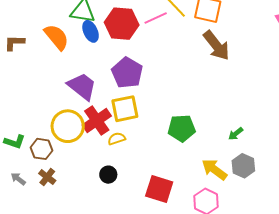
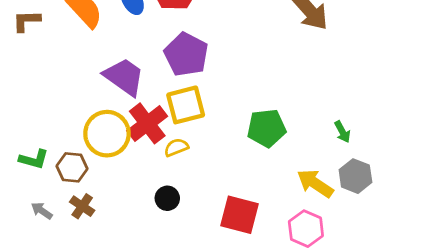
green arrow: (236, 134) -> (342, 132), turned -77

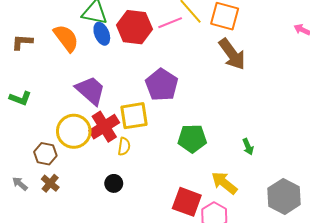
purple pentagon: (186, 54) -> (162, 85), moved
yellow semicircle: (176, 147) -> (124, 146), turned 114
green L-shape: (34, 159) -> (20, 98), moved
gray hexagon: (355, 176) -> (284, 196), moved, size x1.4
red square: (239, 215) -> (187, 202), moved

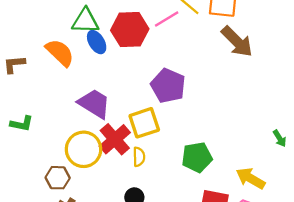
green pentagon: (192, 139) -> (197, 157), moved
green arrow: (248, 147) -> (280, 138), moved

